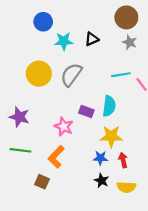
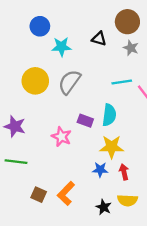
black triangle: (92, 39) -> (99, 39), moved, turned 40
orange L-shape: (56, 157) -> (66, 193), moved
black star: (102, 181) -> (104, 207), moved

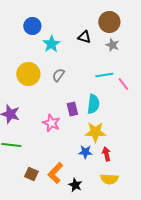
cyan star: (61, 47) -> (51, 44), turned -30
gray semicircle: (69, 82) -> (58, 75), size x0.6
purple rectangle: (85, 121) -> (72, 109), turned 56
black star: (104, 207) -> (75, 185), moved

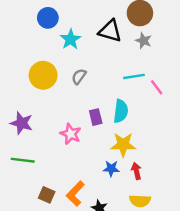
black triangle: (84, 37) -> (110, 31), size x1.5

